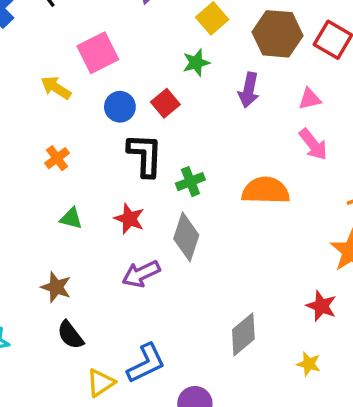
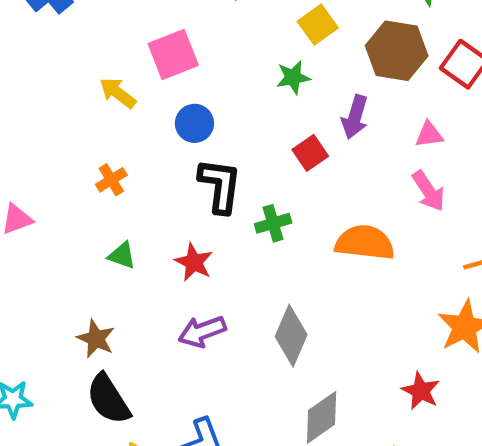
red square: (165, 103) -> (310, 153), moved
gray diamond: (186, 237) -> (291, 336), moved
black semicircle: (70, 335) -> (108, 399), size x1.4

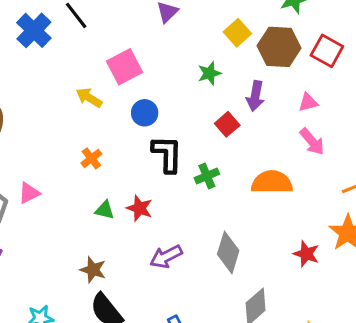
yellow square: (318, 25) -> (237, 33), moved
red star: (194, 262) -> (140, 208), moved
red star: (421, 391) -> (306, 254), moved

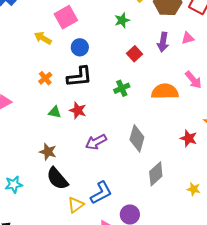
purple arrow: (255, 96) -> (163, 42), moved
pink arrow: (312, 142) -> (193, 80), moved
black L-shape: (167, 154) -> (79, 77), moved, turned 84

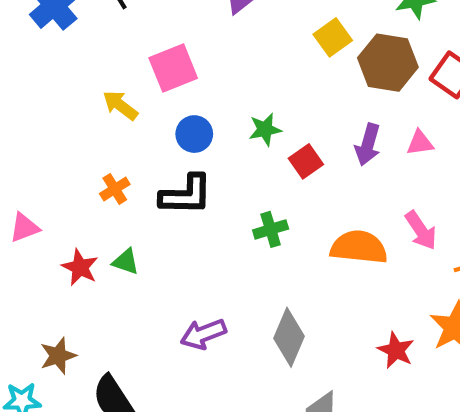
green star: (122, 20) -> (265, 129), moved
red star: (78, 110) -> (80, 267), moved
brown star: (48, 152) -> (58, 356), moved, turned 30

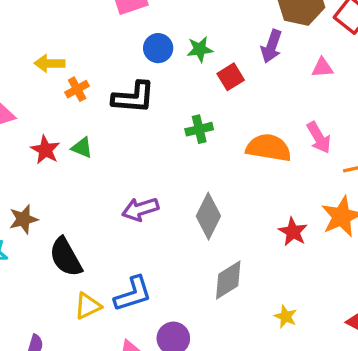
yellow arrow: (120, 105) -> (49, 63), moved, turned -40
blue circle: (194, 134) -> (158, 48), moved
purple arrow: (368, 145) -> (271, 46), moved

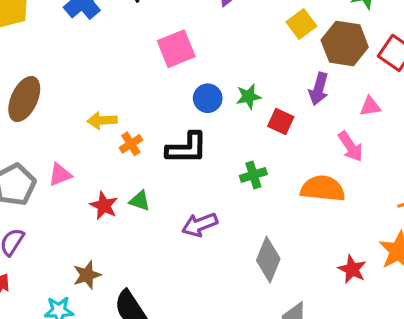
red square: (231, 77) -> (281, 121), turned -30
pink arrow: (319, 138) -> (350, 147), moved
purple arrow: (140, 209) -> (200, 225), moved

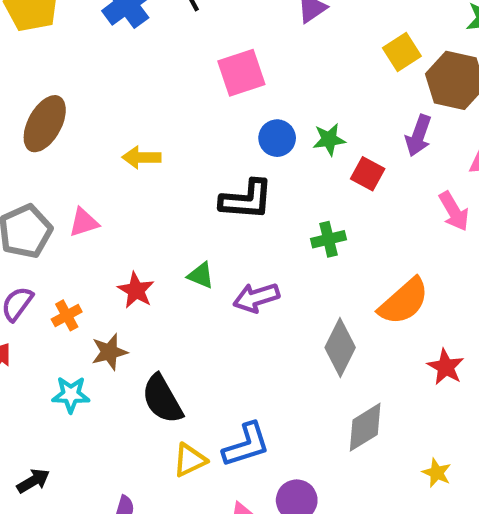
orange cross: (131, 144) -> (67, 315), moved
orange semicircle: (323, 189) -> (404, 301), moved, turned 129
green triangle: (140, 201) -> (201, 275), moved
red star: (104, 206) -> (136, 290), moved

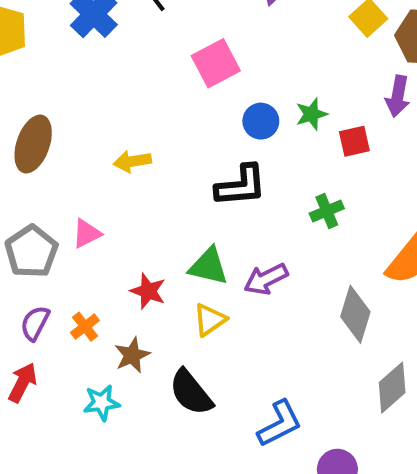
red square: (368, 174) -> (354, 141), turned -32
green triangle: (201, 275) -> (209, 266), size x1.5
yellow triangle: (190, 460) -> (210, 320), moved

